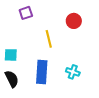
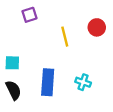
red circle: (74, 21) -> (97, 27), moved
yellow line: (49, 39) -> (65, 37), moved

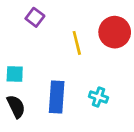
purple square: (29, 15) -> (35, 17), turned -35
red circle: (97, 27) -> (115, 32), size x1.5

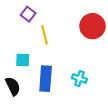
yellow line: (77, 43) -> (44, 35), moved
cyan square: (15, 74) -> (23, 60), moved

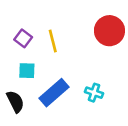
purple square: (28, 14) -> (23, 38), moved
blue rectangle: (46, 79) -> (54, 93), turned 45

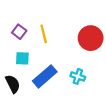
red circle: (109, 31) -> (91, 38), moved

